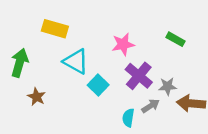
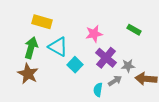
green arrow: (19, 63) -> (31, 48), moved
brown star: (37, 97) -> (28, 74), size x1.5

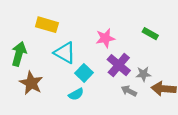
green arrow: (31, 48) -> (19, 54), moved
gray arrow: (115, 81) -> (129, 91), turned -120
cyan semicircle: (98, 90) -> (76, 94), moved, turned -128

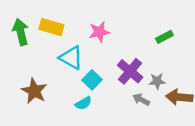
green rectangle: (150, 34) -> (164, 37), turned -56
pink star: (105, 38) -> (99, 32), moved
green arrow: (19, 54) -> (21, 32), moved, turned -30

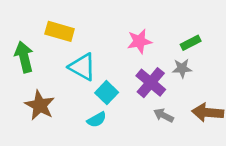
green arrow: (21, 32) -> (24, 57), moved
pink star: (99, 32) -> (139, 41), moved
gray star: (157, 81) -> (182, 68), moved

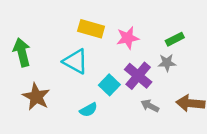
yellow rectangle: (60, 31) -> (91, 29), moved
cyan square: (107, 93) -> (109, 85), moved

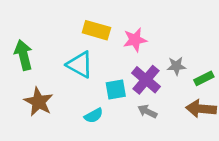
green rectangle: (175, 39) -> (204, 78), moved
cyan square: (109, 85) -> (116, 89), turned 36
gray arrow: (150, 106) -> (147, 111), moved

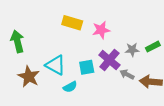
cyan triangle: (80, 65) -> (56, 65), moved
green rectangle: (204, 78) -> (153, 47), moved
gray arrow: (147, 111) -> (127, 74), moved

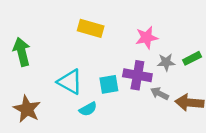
pink star: (101, 30) -> (147, 38), moved
purple cross: (109, 60) -> (137, 75), turned -30
brown star: (29, 77) -> (27, 109), moved

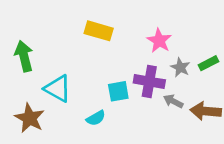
pink star: (147, 38) -> (159, 41), turned -30
gray star: (166, 62) -> (180, 67), turned 30
cyan triangle: (70, 82) -> (58, 89), moved

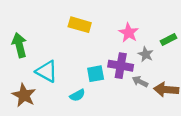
green rectangle: (209, 63) -> (168, 39), moved

